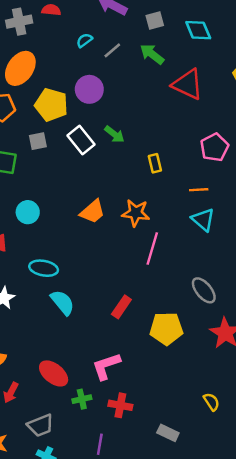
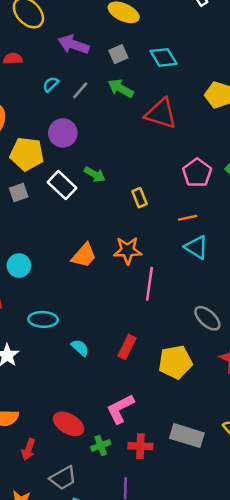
cyan semicircle: (62, 302) -> (80, 348), moved, size x0.7
gray rectangle: (168, 433) -> (187, 436), moved, size x1.5

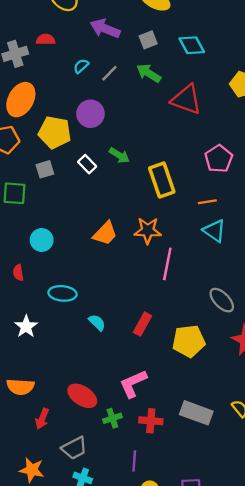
white rectangle: (62, 185) -> (87, 164), size x0.7
yellow rectangle: (140, 198) -> (162, 180), size x1.8

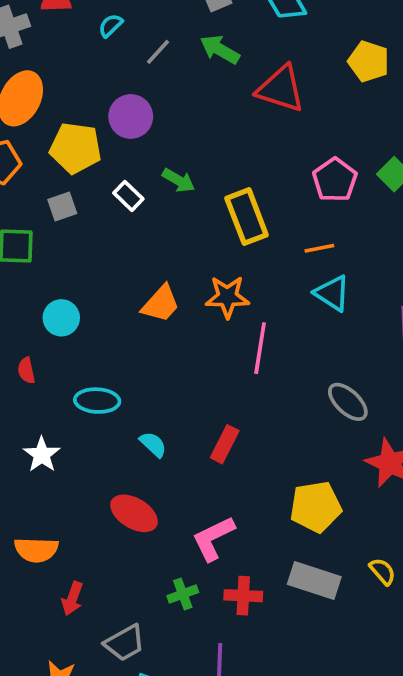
cyan semicircle: (81, 66) -> (111, 26), moved
yellow pentagon: (189, 341) -> (316, 507), moved
red ellipse: (82, 396) -> (134, 513), moved

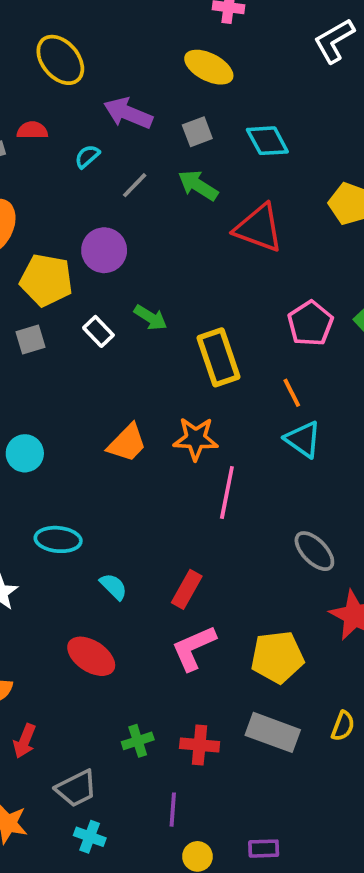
orange line: (319, 248) -> (292, 393), turned 72
pink L-shape: (213, 538) -> (194, 648), moved
yellow semicircle: (383, 571) -> (343, 726), turned 60

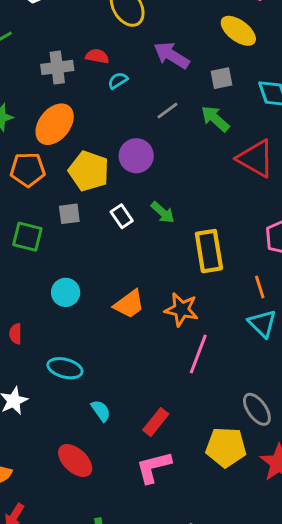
cyan semicircle: (87, 156) -> (118, 81), moved
cyan circle: (25, 453) -> (66, 292), moved
yellow pentagon: (277, 657) -> (226, 447), moved

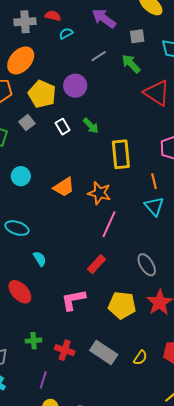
gray square: (69, 214) -> (27, 123), turned -35
red rectangle: (156, 422) -> (96, 264), moved
yellow pentagon: (226, 447) -> (122, 305), moved

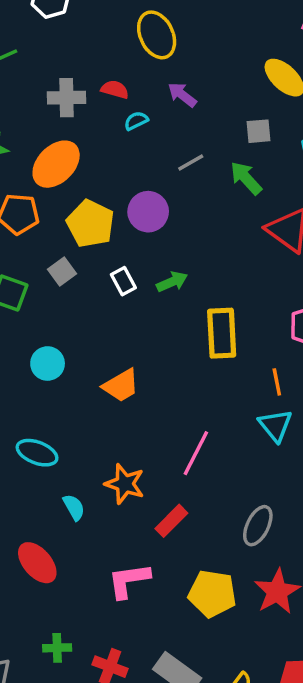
purple arrow: (104, 18) -> (182, 95), moved, size x0.7
green arrow: (91, 126) -> (172, 282), turned -72
orange star: (99, 193) -> (125, 484), moved
gray ellipse: (147, 265) -> (258, 526), turned 55

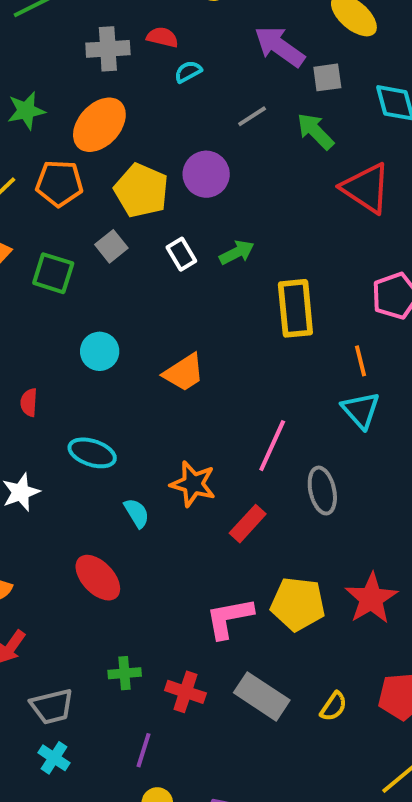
purple arrow: (182, 95) -> (280, 46), moved, size x1.5
gray ellipse: (258, 526) -> (322, 491), moved, turned -36
pink L-shape: (129, 581) -> (229, 618), moved

